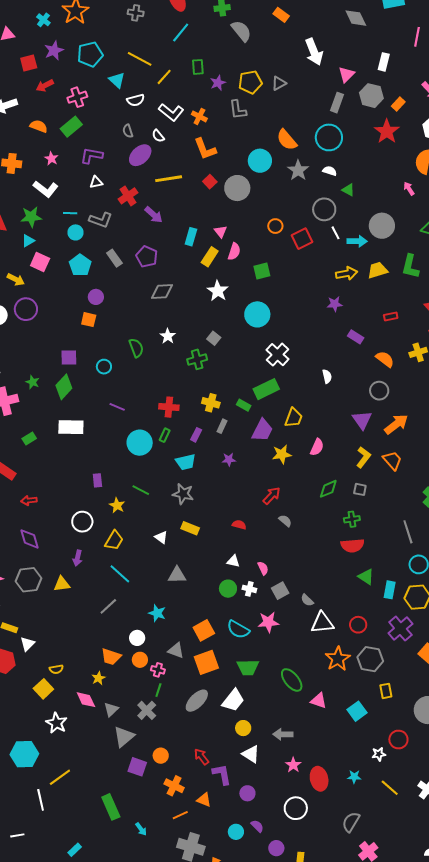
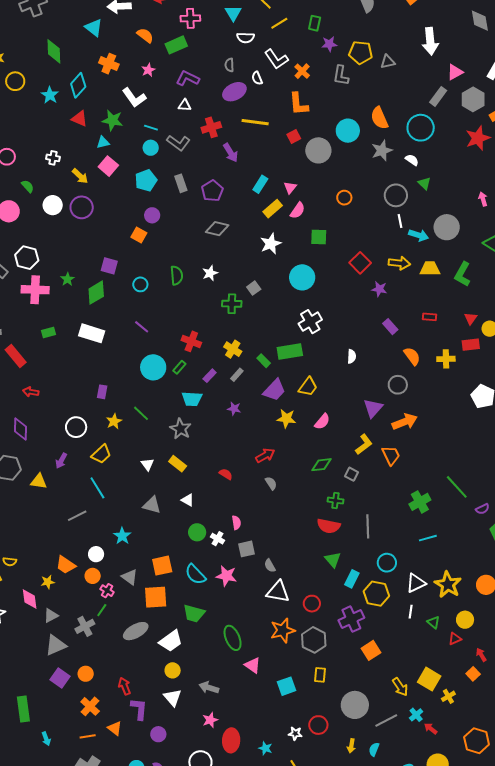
red square: (302, 239) -> (360, 263), moved, turned -35
gray line: (408, 532) -> (368, 526), moved
white triangle: (233, 561) -> (188, 500), moved

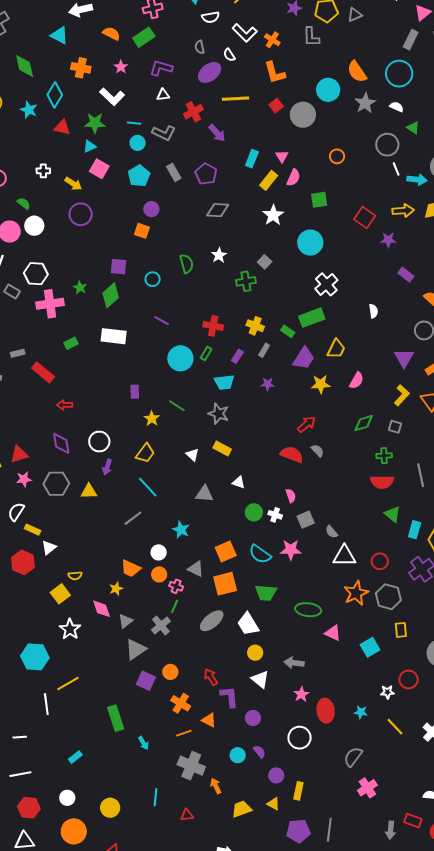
white circle: (53, 205) -> (34, 226), moved
white circle: (76, 427) -> (99, 442), moved
red semicircle: (226, 474) -> (292, 454), moved, size x1.6
green ellipse: (233, 638) -> (308, 610), turned -50
white trapezoid: (171, 641) -> (248, 624), turned 105

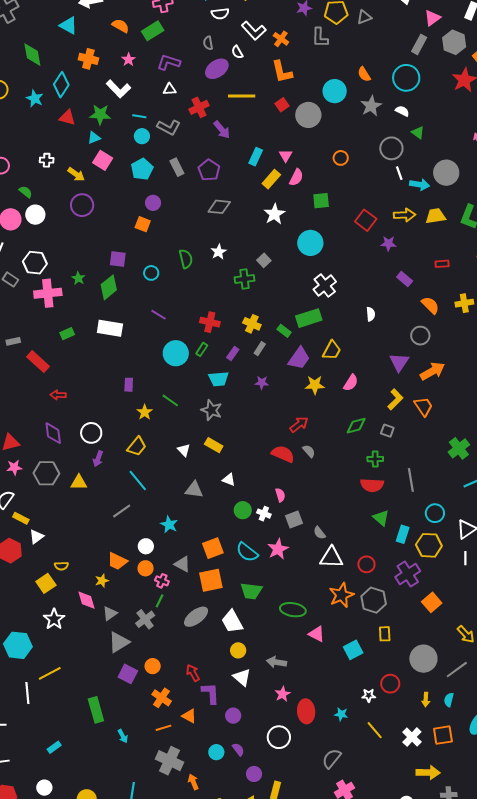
orange semicircle: (357, 72) -> (364, 74), size x0.7
pink star: (291, 550) -> (278, 549), turned -30

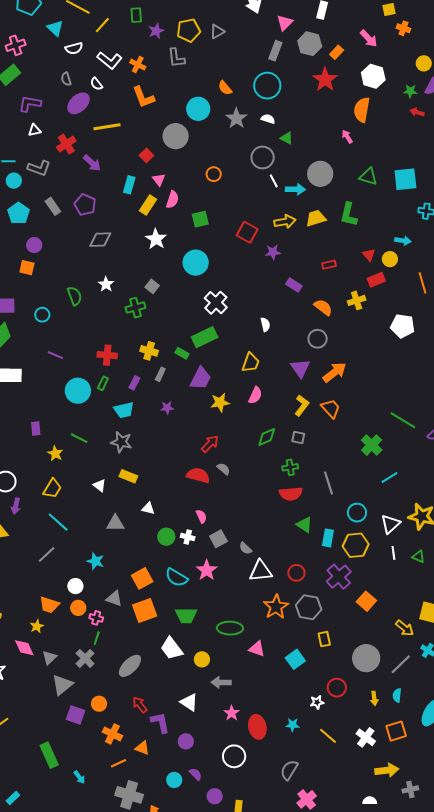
red square: (282, 105) -> (146, 155), moved
yellow trapezoid: (332, 350) -> (251, 363), moved
gray ellipse: (196, 617) -> (130, 666), moved
yellow circle: (238, 650) -> (202, 659), moved

